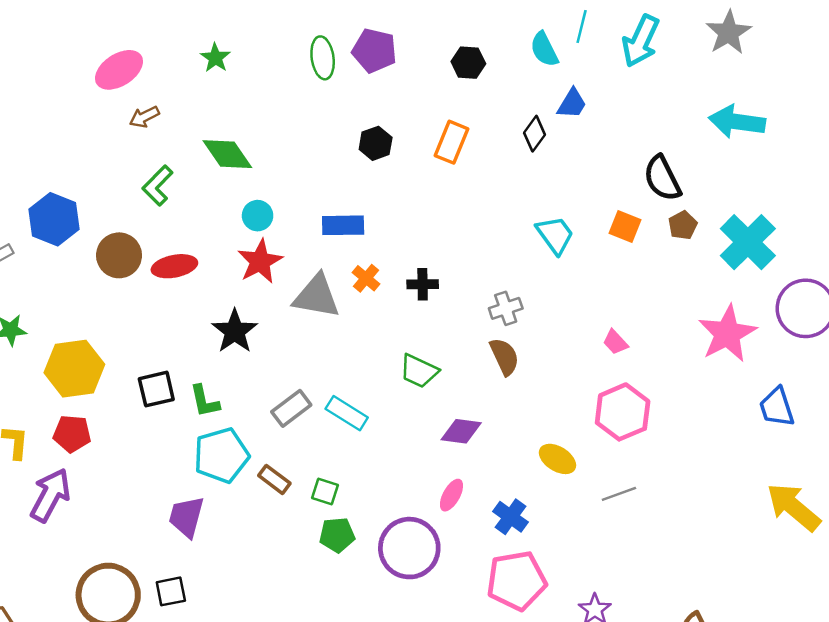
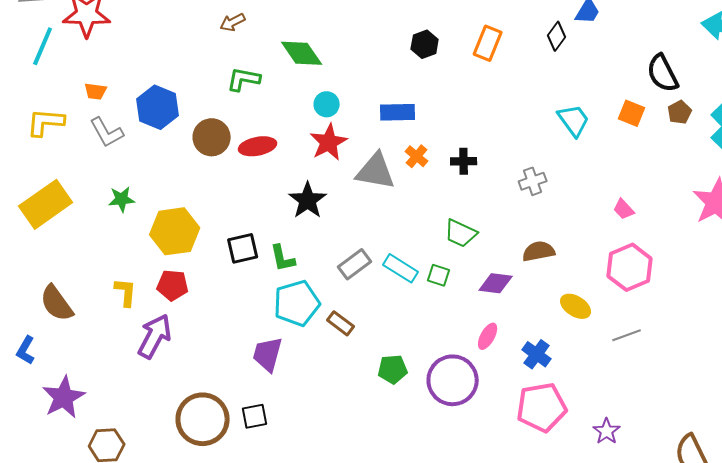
green L-shape: (158, 186) -> (244, 79), turned 56
brown semicircle: (504, 357) -> (539, 251), moved, turned -76
green square: (325, 491) -> (439, 275), moved

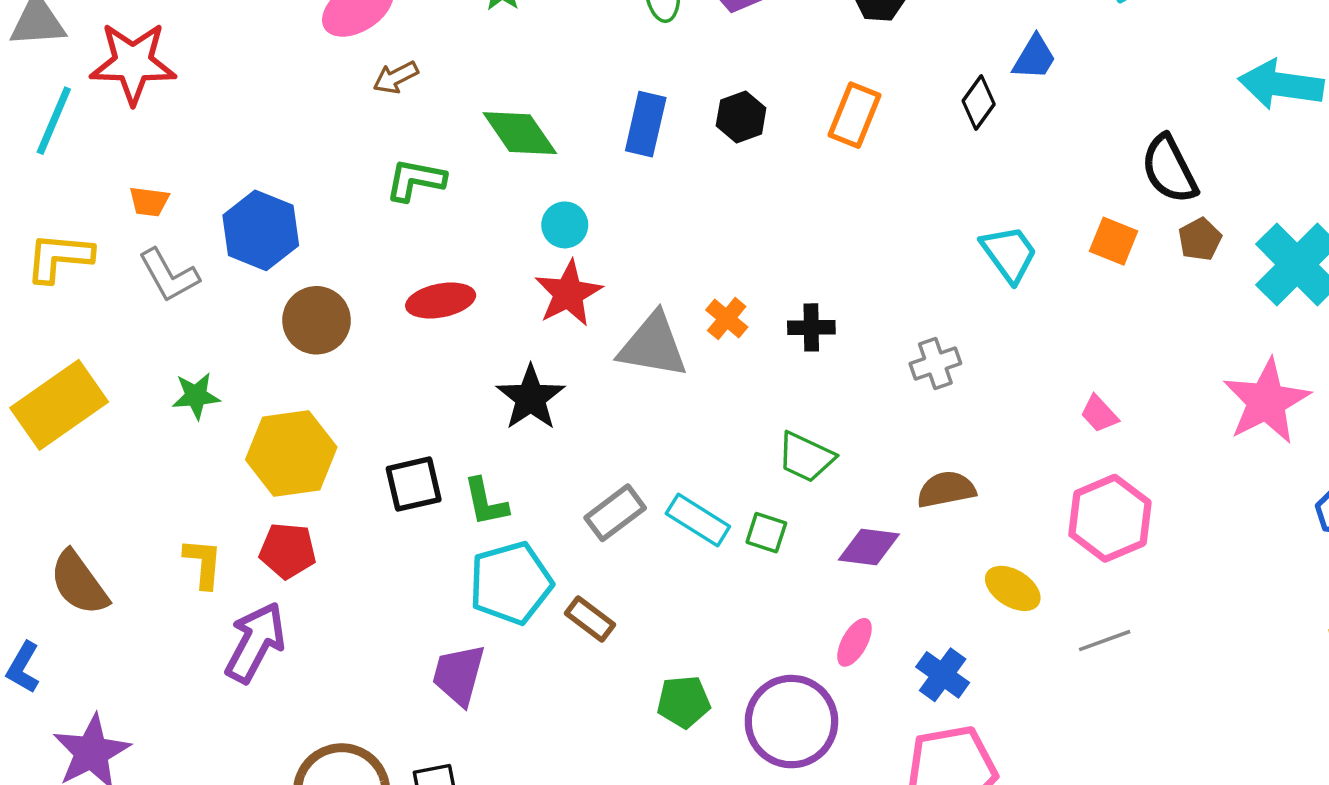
blue rectangle: (398, 112) -> (646, 124), moved, turned -76
brown circle: (212, 137) -> (316, 320), moved

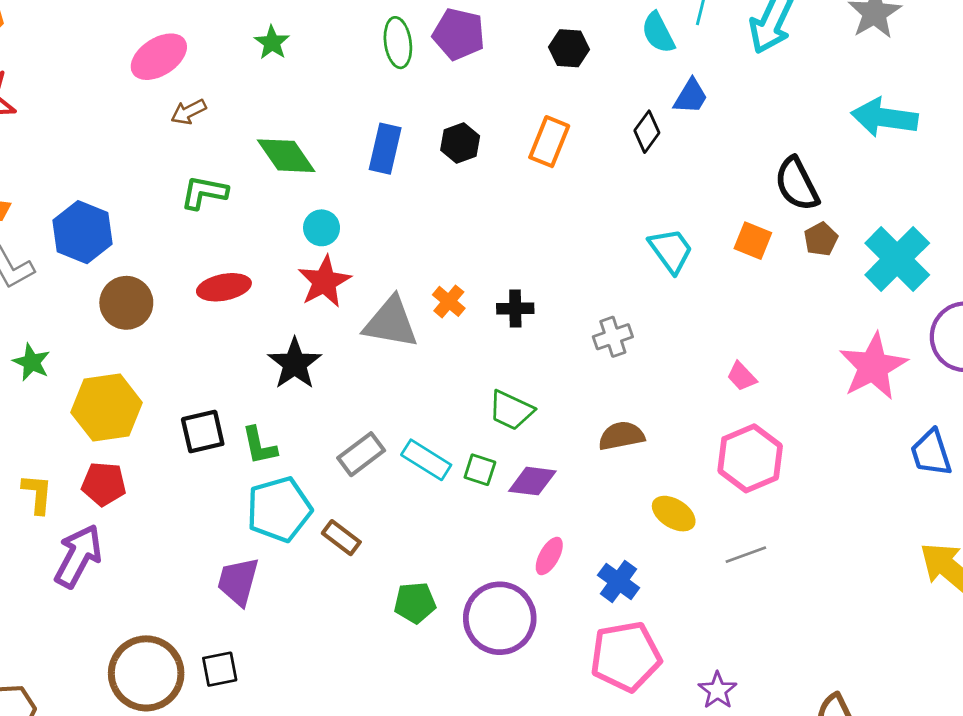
green star: (196, 396) -> (32, 362), turned 30
purple diamond: (869, 547) -> (532, 481), moved

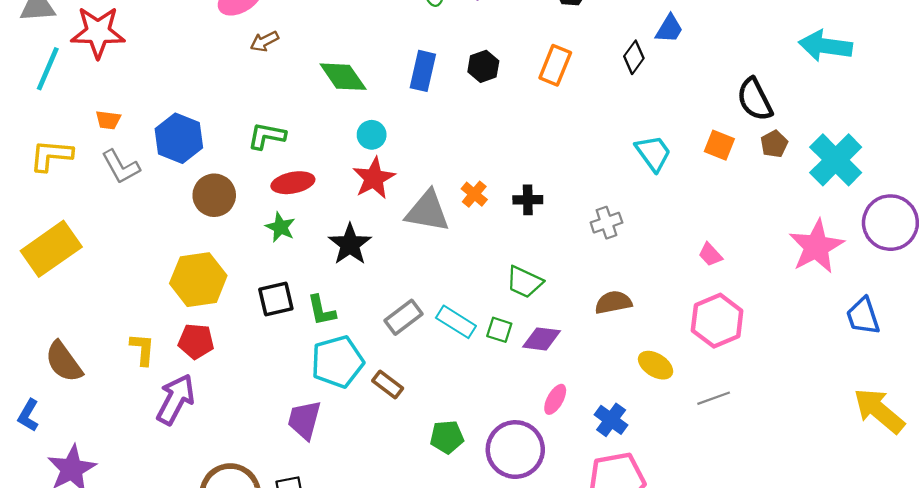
green L-shape: (204, 193) -> (267, 136), moved
green star: (32, 362) -> (280, 227), moved

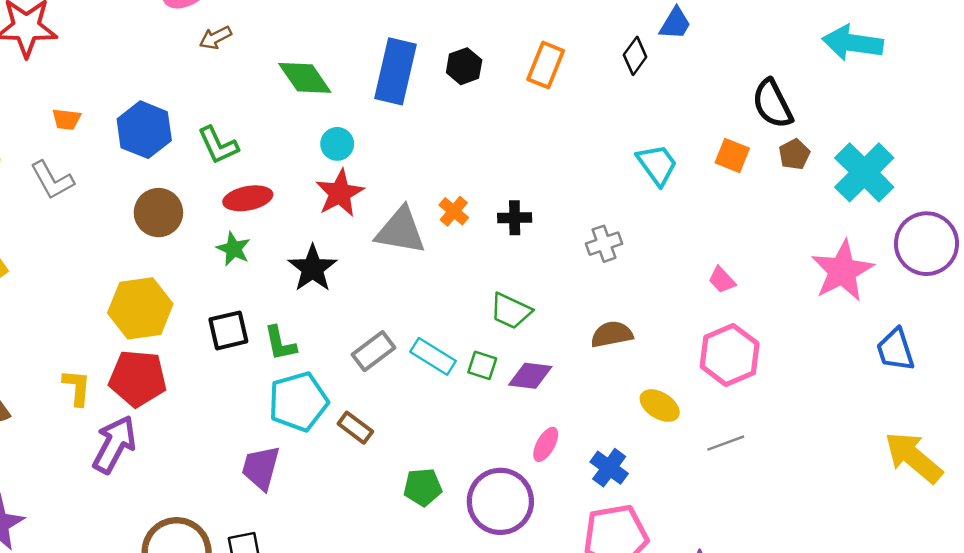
blue rectangle: (423, 71) -> (395, 71), size x1.4
orange trapezoid: (108, 120) -> (66, 119), moved
green L-shape: (267, 136) -> (218, 145), turned -126
blue hexagon: (179, 138) -> (144, 130), moved
red pentagon: (196, 341) -> (138, 378), size x1.4

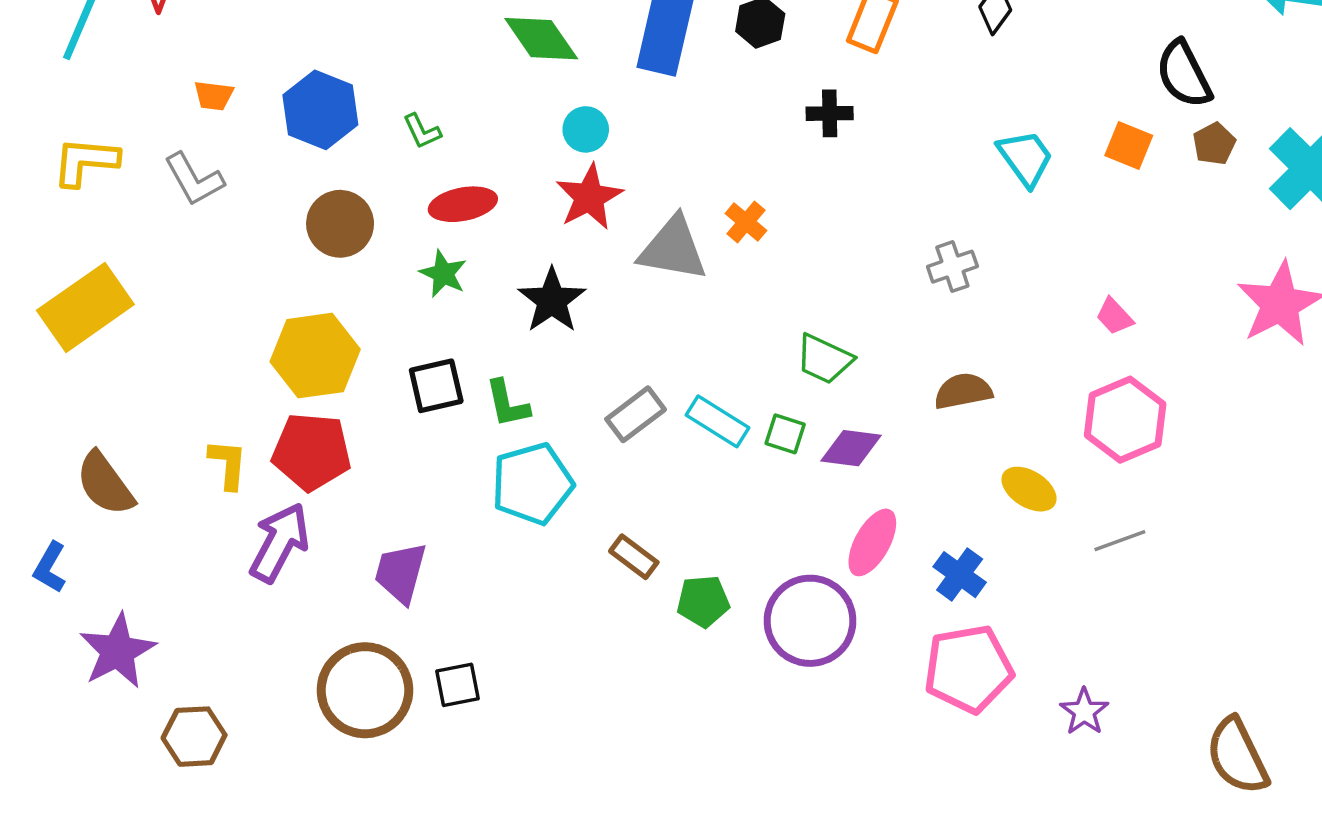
green L-shape: (218, 145) -> (422, 131), size x0.7
black cross: (515, 218) -> (830, 113), moved
brown rectangle: (355, 428) -> (634, 557), moved
pink ellipse: (546, 444) -> (872, 542), size x1.4
purple trapezoid: (261, 468) -> (401, 573), moved

